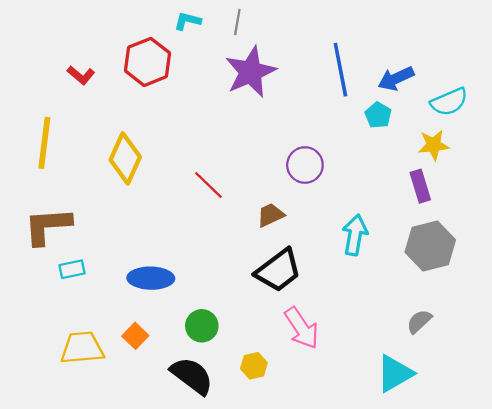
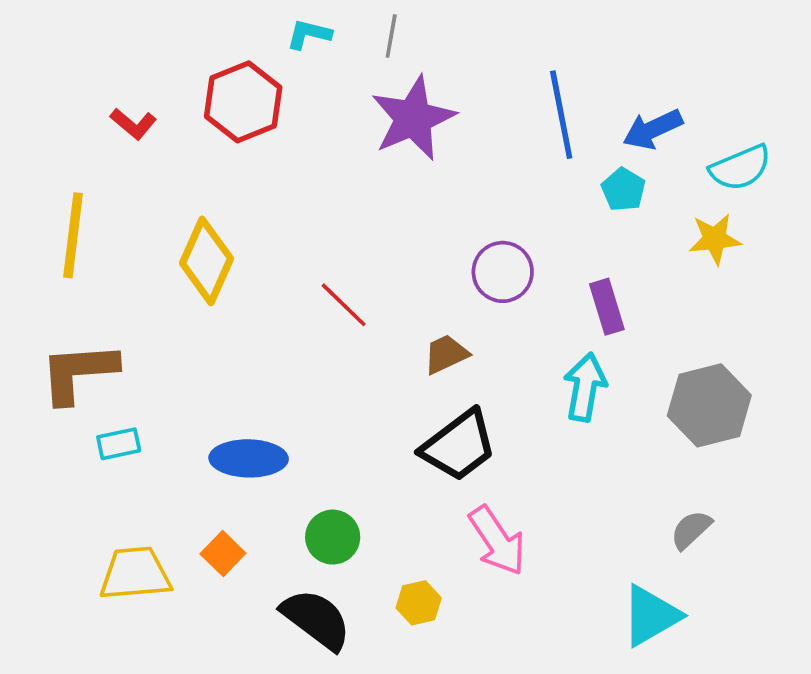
purple rectangle: (420, 186) -> (607, 307), moved

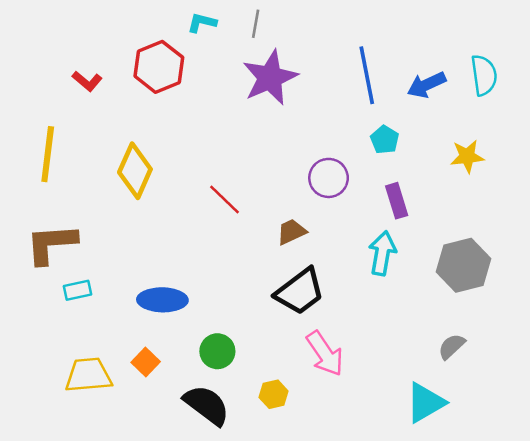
cyan semicircle: (740, 168) -> (484, 75), moved, turned -75
cyan pentagon: (623, 190) -> (385, 140), moved

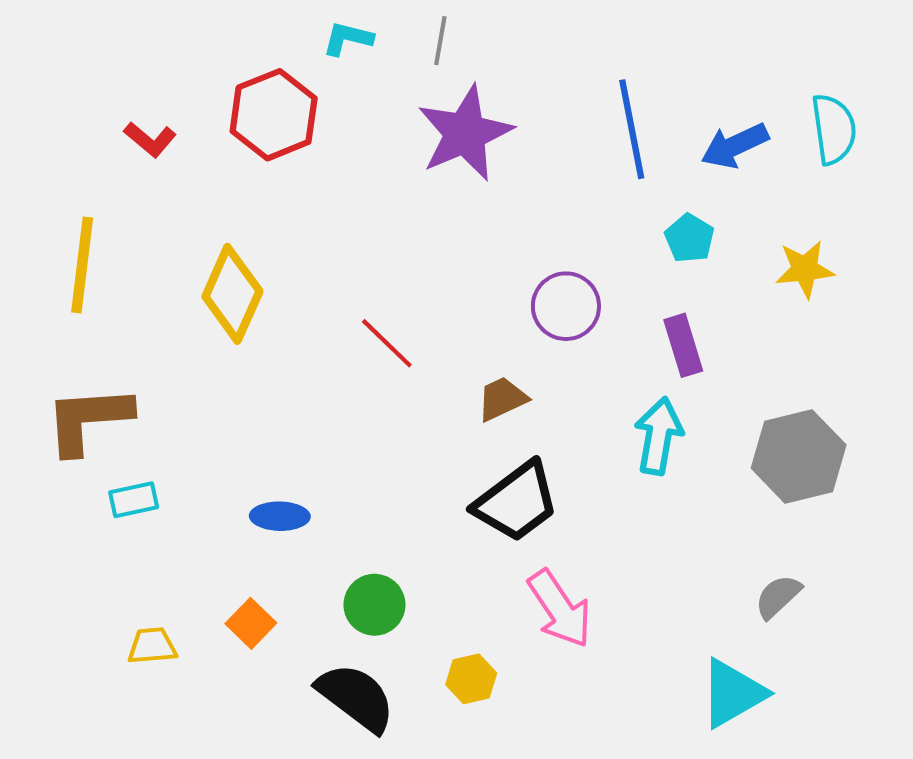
cyan pentagon: (385, 140) -> (689, 238), moved
blue ellipse: (162, 300) -> (280, 516), size x0.7
yellow trapezoid: (88, 375) -> (152, 646), size x0.6

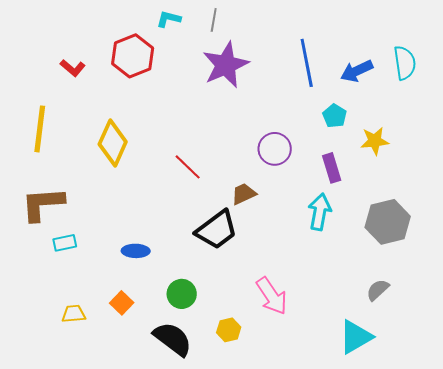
yellow star: (805, 269) -> (375, 141), moved
black trapezoid: (517, 502) -> (217, 230), moved

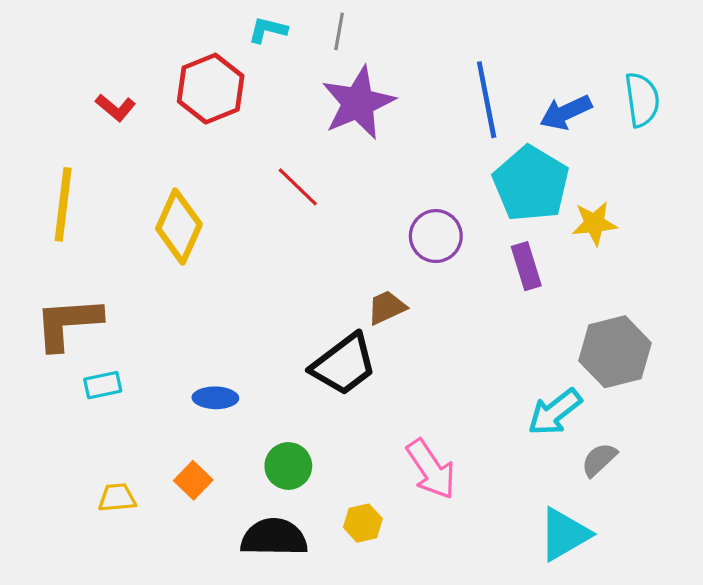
cyan pentagon: (335, 116) -> (531, 184), size x2.0
red line: (188, 167) -> (298, 187), moved
cyan arrow: (320, 212) -> (555, 412), moved, turned -138
black semicircle: (173, 339) -> (274, 537), turned -36

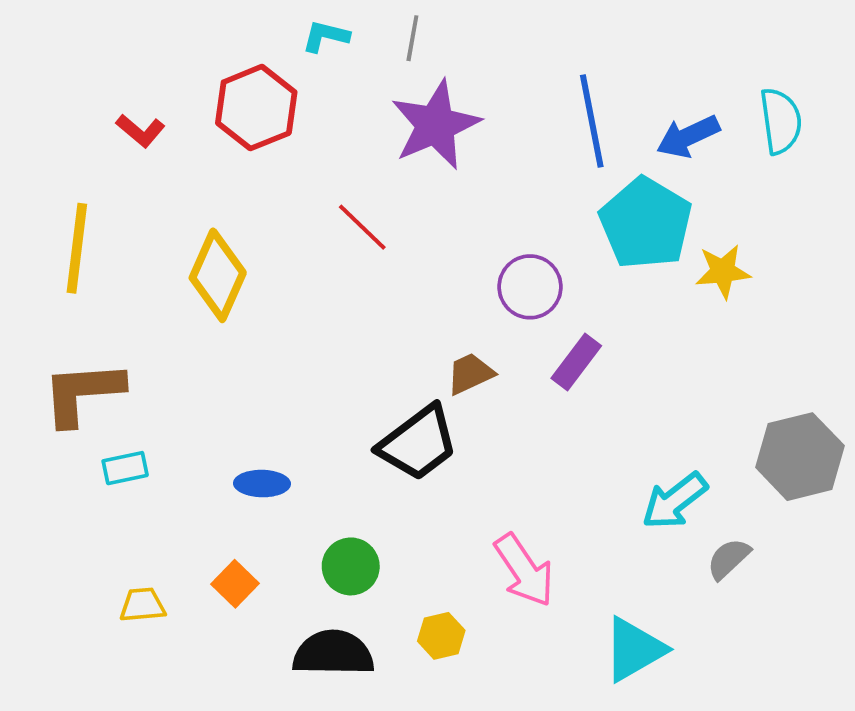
purple rectangle: (526, 266) -> (576, 362), moved, turned 54
gray hexagon: (615, 352) -> (800, 457), moved
cyan triangle: (564, 534) -> (634, 649), moved

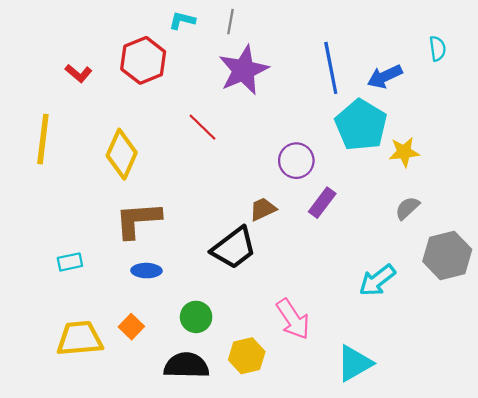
cyan semicircle: (781, 121) -> (438, 49), moved, size x0.7
brown L-shape: (83, 393) -> (138, 220), moved
gray semicircle: (729, 559) -> (407, 208), moved
yellow trapezoid: (142, 605) -> (80, 338), size x1.8
yellow hexagon: (441, 636) -> (247, 356), size x1.4

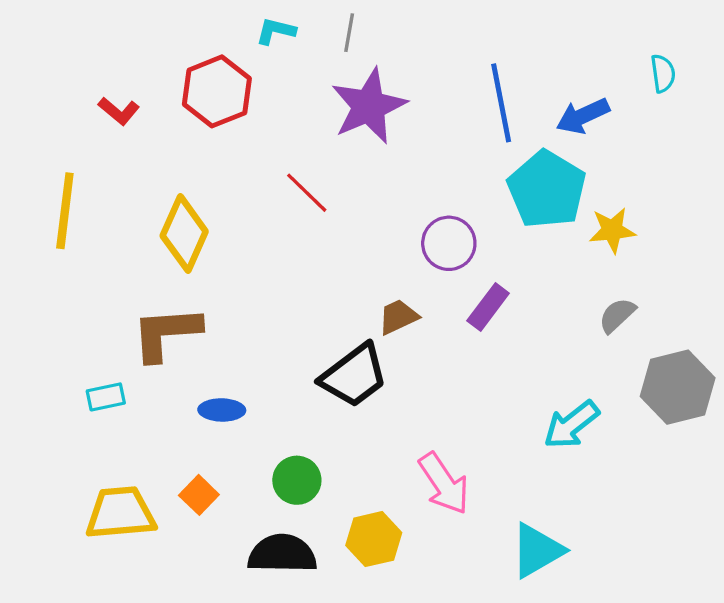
brown L-shape: (138, 220) -> (166, 333), moved

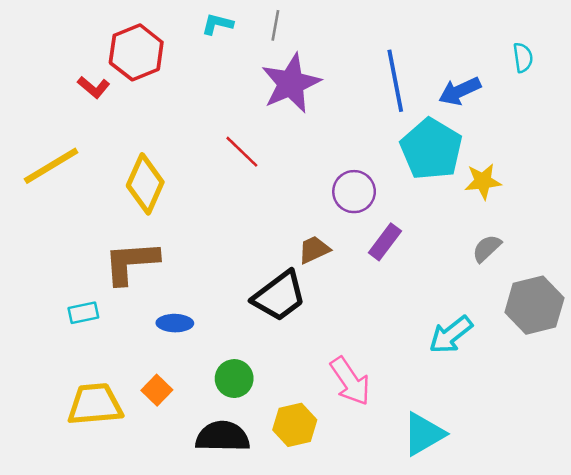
red hexagon: (217, 91) -> (136, 52), moved
yellow line: (65, 211) -> (51, 166), turned 52

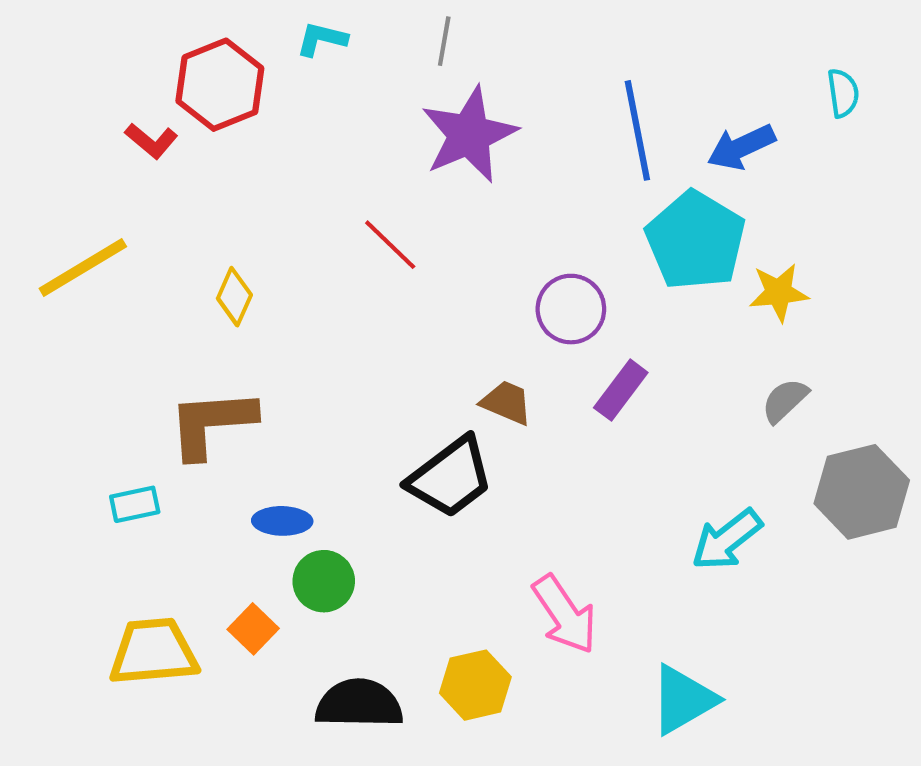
cyan L-shape: (217, 24) -> (322, 39), moved
yellow diamond: (145, 184) -> (234, 297), size x0.6
brown trapezoid: (314, 250) -> (507, 403), turned 48
green circle: (234, 379) -> (324, 581), moved

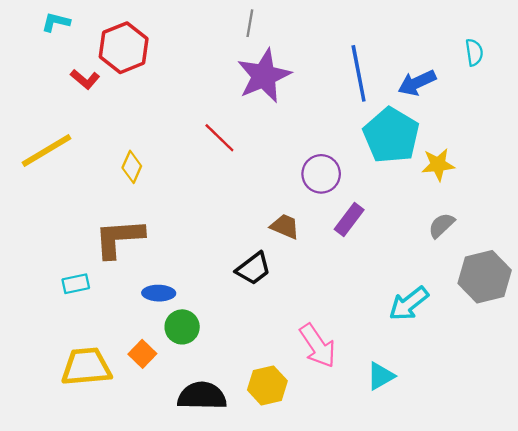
cyan L-shape: (322, 39) -> (56, 22), moved
black trapezoid: (450, 477) -> (253, 269), size x0.7
cyan triangle: (683, 700) -> (381, 376), moved, size x0.7

